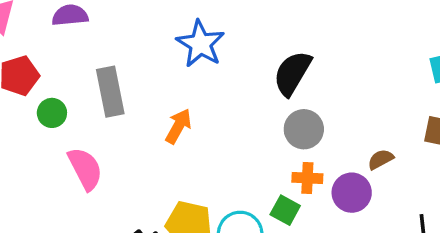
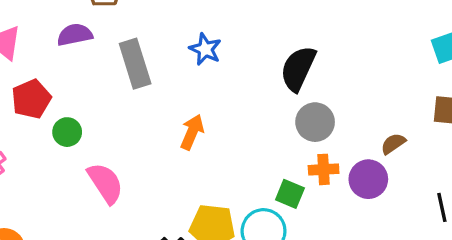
blue star: (200, 44) -> (205, 49), size x0.7
gray rectangle: (110, 92) -> (135, 64), moved
green square: (285, 210) -> (290, 194), moved

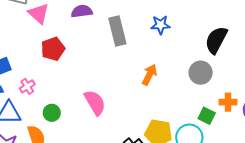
blue star: (205, 49) -> (160, 25), turned -30
gray circle: (315, 122) -> (201, 73), moved
green circle: (67, 132) -> (52, 113), moved

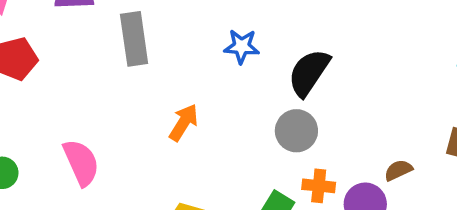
blue star: (160, 25) -> (242, 46), moved
gray circle: (201, 73) -> (296, 131), moved

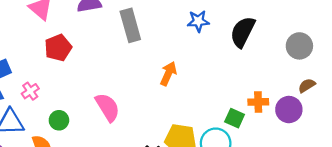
gray circle: (296, 131) -> (299, 46), moved

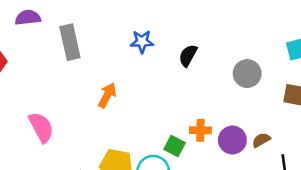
black semicircle: (243, 32) -> (188, 55), size x0.7
brown semicircle: (307, 86) -> (261, 140), moved

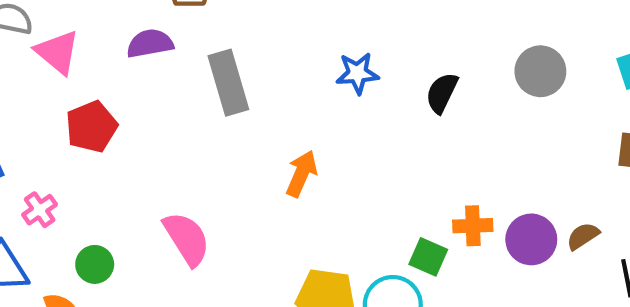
gray circle: (247, 74) -> (540, 71), moved

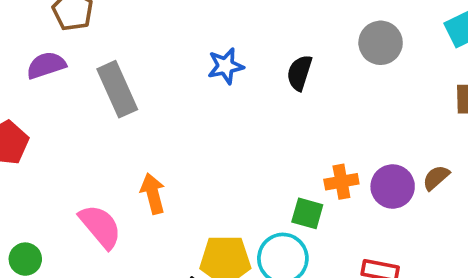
orange arrow: (301, 174) -> (153, 194), moved, turned -30

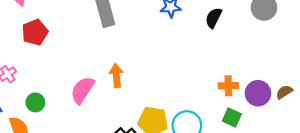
green square: (307, 213) -> (232, 117), moved
pink semicircle: (100, 226) -> (82, 90), turned -116

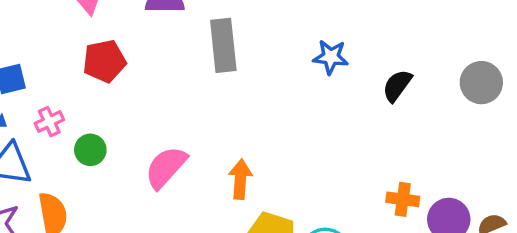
orange arrow: (116, 76) -> (240, 179), moved
green circle: (35, 102) -> (90, 150), moved

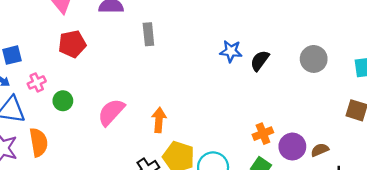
gray rectangle: (223, 45) -> (148, 34), size x0.7
blue star: (331, 57) -> (231, 51), moved
orange cross: (403, 199) -> (263, 134), turned -30

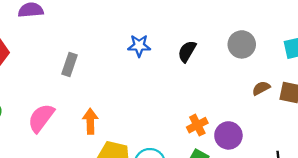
gray rectangle: (148, 34) -> (69, 65), moved, turned 30
blue star: (231, 51) -> (139, 46), moved
brown semicircle: (320, 150) -> (261, 88), moved

